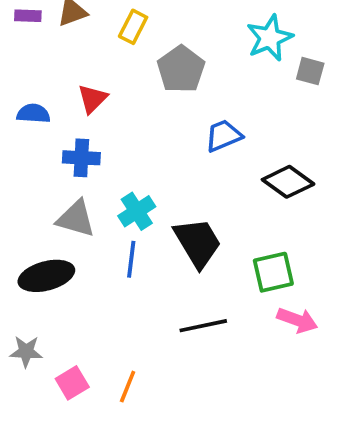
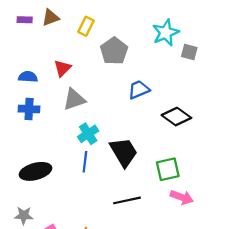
blue cross: (81, 158) -> (29, 109), moved
gray triangle: (76, 219) -> (74, 99), moved, turned -35

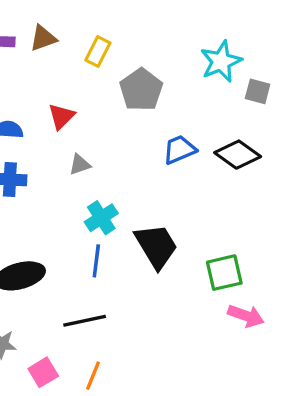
gray triangle: (74, 99) -> (80, 165), size x0.6
black diamond: (176, 117) -> (238, 155), moved
black line: (127, 200) -> (85, 321), moved

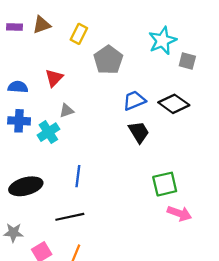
cyan cross: (101, 218) -> (48, 132), moved
black trapezoid: (156, 246) -> (139, 132), moved, size x0.7

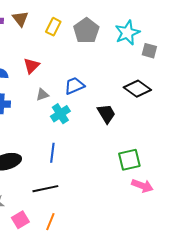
brown triangle: (42, 25) -> (20, 19), turned -48
gray pentagon: (108, 60) -> (86, 31), moved
blue trapezoid: (134, 100) -> (74, 86), moved
cyan cross: (48, 132) -> (60, 114), moved

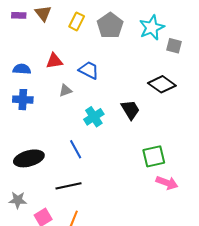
red triangle: (31, 66) -> (54, 61), turned 36
blue trapezoid: (74, 86) -> (89, 70), moved, turned 50
cyan cross: (60, 114) -> (94, 117), moved
blue line: (52, 153) -> (76, 149), turned -36

